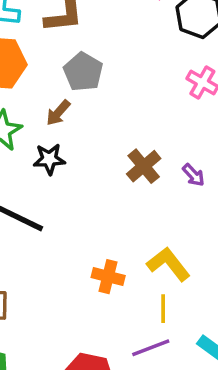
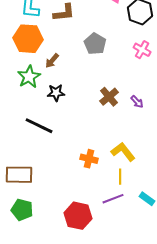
gray pentagon: (83, 72) -> (95, 44), moved
brown arrow: (58, 113) -> (52, 61), moved

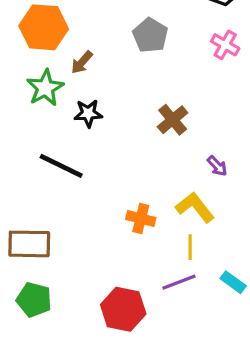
purple arrow: (137, 102) -> (217, 166), moved

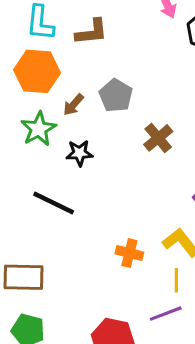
gray pentagon: (150, 35) -> (116, 96), moved
brown cross: (173, 120) -> (158, 138), moved

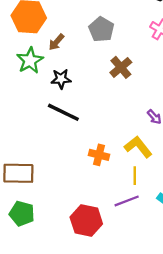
gray pentagon: (116, 96) -> (101, 29), moved
black line: (54, 203) -> (63, 112), moved

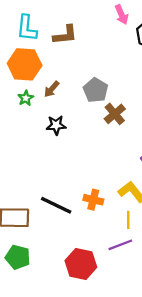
gray pentagon: (101, 29) -> (96, 90), moved
green star: (30, 60) -> (26, 98), moved, size x0.6
black line: (63, 112) -> (56, 205), moved

